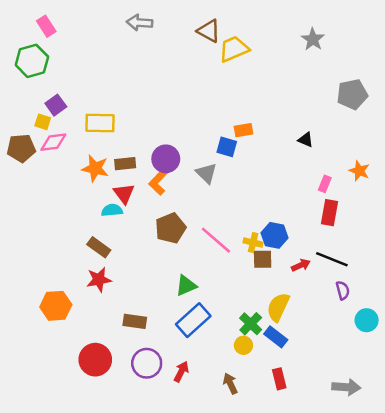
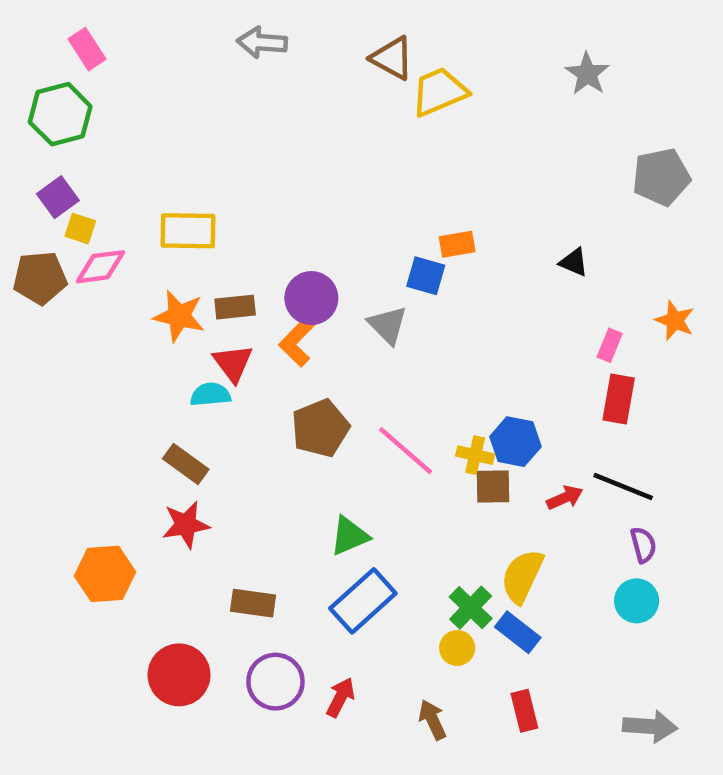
purple square: (56, 105) -> (58, 197), moved
cyan circle: (367, 320) -> (637, 601), moved

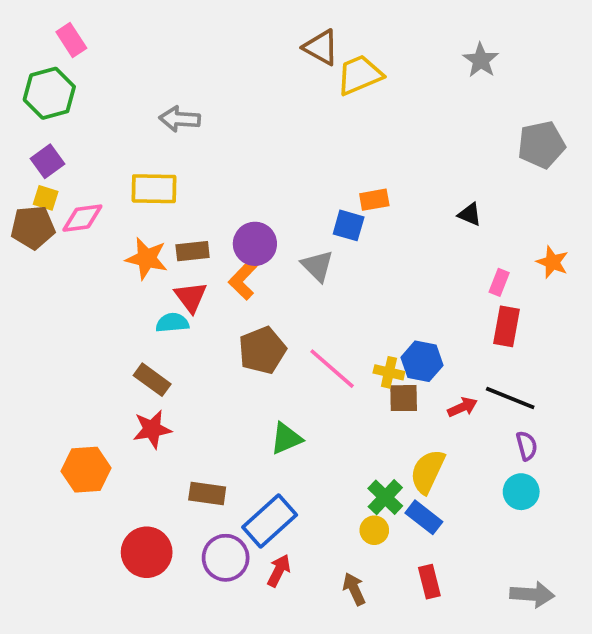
gray arrow: (262, 42) -> (180, 119), moved
yellow square: (80, 229) -> (46, 198), moved
blue rectangle: (363, 601) -> (270, 521), moved

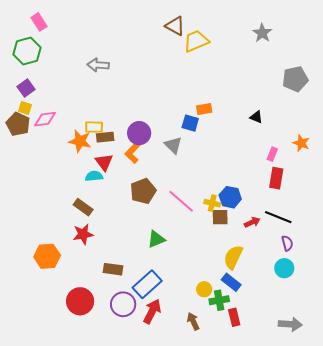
yellow rectangle: (154, 189) -> (94, 127), moved, size x0.7
brown pentagon: (33, 227) -> (18, 124), turned 30
green cross: (385, 497) -> (219, 300), moved, turned 36
red arrow: (279, 571) -> (152, 311), size x1.4

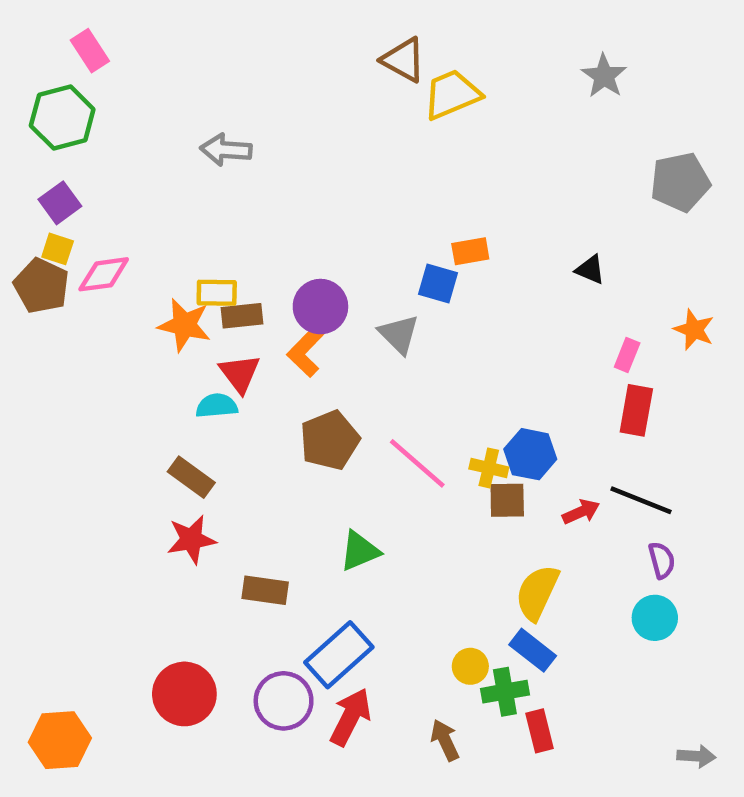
orange hexagon: (47, 256) -> (60, 740), moved
brown rectangle: (113, 269) -> (265, 590), moved
gray arrow: (290, 324) -> (696, 756), moved, size x0.7

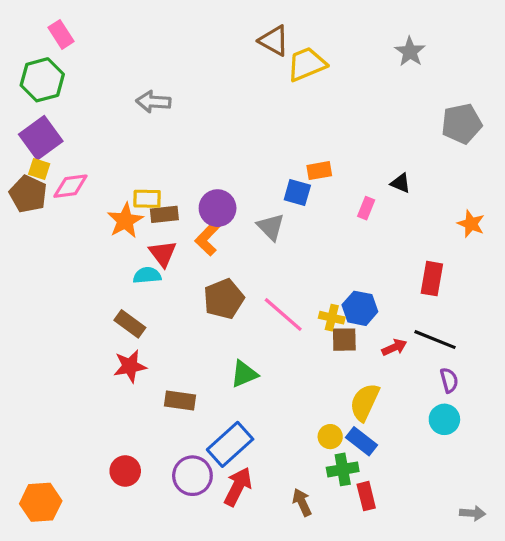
purple square: (60, 203) -> (41, 138), size x1.5
orange star: (184, 325) -> (125, 221), turned 30
pink rectangle: (627, 355) -> (366, 208), moved
yellow circle: (470, 666) -> (330, 437), moved
red circle: (184, 694) -> (125, 471), size x0.7

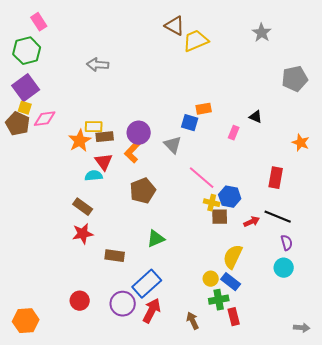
pink line: (283, 315) -> (202, 178), moved

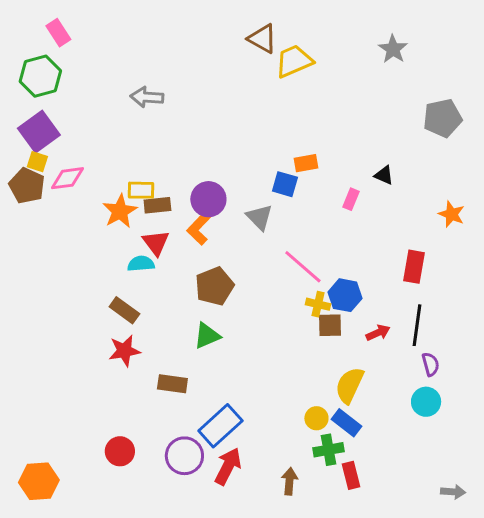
black line: (278, 217) -> (417, 325), turned 76
green triangle: (156, 239) -> (207, 336), moved
brown arrow: (193, 321) -> (289, 481), turned 30

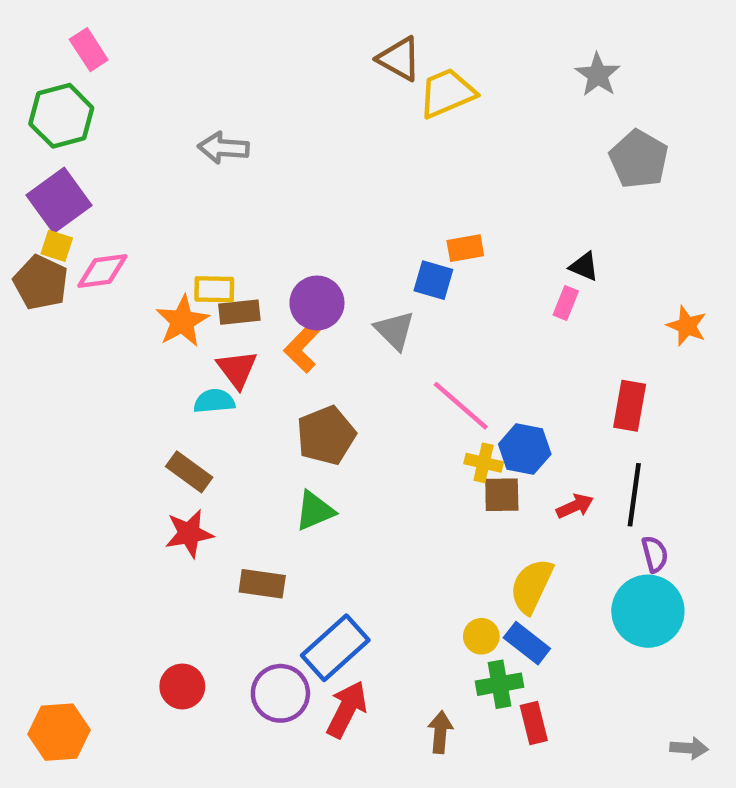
gray pentagon: (443, 118) -> (639, 159), moved, turned -30
pink rectangle: (351, 199) -> (566, 303), moved
cyan circle: (426, 402) -> (648, 611), size x1.6

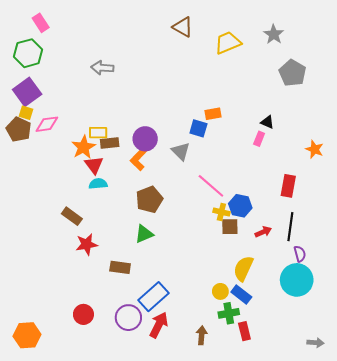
yellow trapezoid: (447, 93) -> (228, 43), moved
red triangle: (237, 369) -> (94, 165), moved
brown rectangle: (189, 472) -> (72, 216), moved

